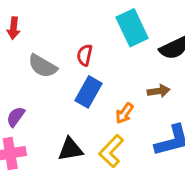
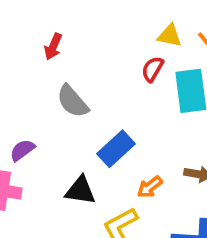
red semicircle: (85, 55) -> (152, 69), moved
black triangle: (70, 149) -> (80, 191), moved

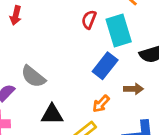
gray semicircle: (73, 101) -> (33, 76), moved
blue rectangle: (116, 149) -> (105, 66), moved

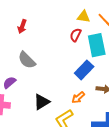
gray semicircle: (33, 76) -> (27, 60), moved
black triangle: (52, 115) -> (42, 102), turned -36

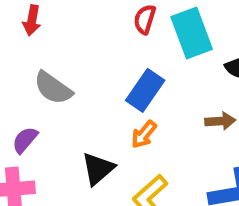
blue rectangle: (84, 70) -> (145, 90), moved
orange arrow: (78, 98) -> (144, 134), moved

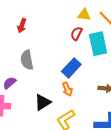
gray semicircle: (53, 88) -> (27, 60), turned 36
orange arrow: (144, 134) -> (67, 89), turned -72

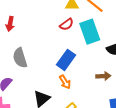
red semicircle: (76, 34) -> (67, 24), turned -144

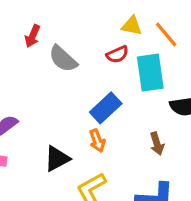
gray semicircle: (20, 58) -> (63, 59), moved, turned -42
brown arrow: (103, 76) -> (157, 144), turned 64

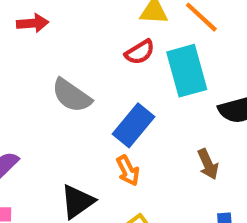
red arrow: (32, 36) -> (33, 23), moved, turned -110
gray semicircle: (63, 59) -> (72, 96), moved

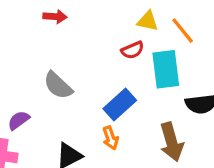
gray semicircle: (72, 96) -> (58, 85), moved
brown arrow: (208, 164) -> (171, 142), size x1.6

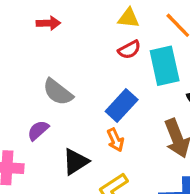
yellow triangle: (148, 21) -> (129, 18), moved
purple semicircle: (19, 120) -> (38, 130), moved

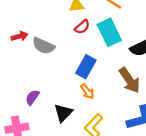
red arrow: (48, 23) -> (20, 36), moved
gray semicircle: (58, 92) -> (44, 46), moved

